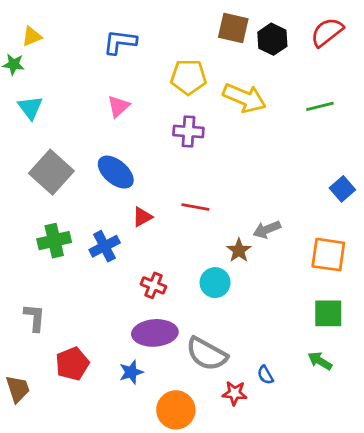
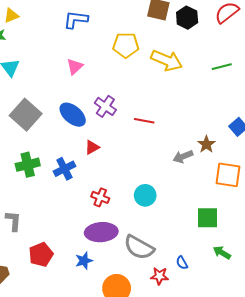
purple cross: (188, 132) -> (105, 106), moved, turned 30
red line: (195, 207) -> (144, 121), moved
brown star: (239, 250) -> (206, 144), moved
green square: (328, 313) -> (207, 218), moved

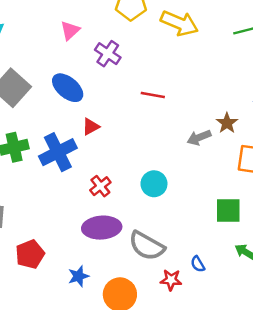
purple cross: (105, 106) -> (108, 54), moved
blue cross: (64, 169) -> (58, 152), size x1.4
red cross: (100, 197) -> (100, 186), turned 30
blue star: (84, 261) -> (79, 276), moved

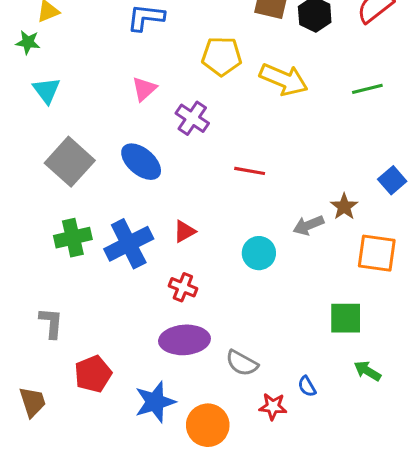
red triangle: (91, 127) -> (184, 231), moved
cyan circle: (154, 184) -> (259, 253), moved
red cross: (100, 186) -> (183, 287), turned -30
gray semicircle: (147, 246) -> (242, 363), size x0.7
blue star: (79, 276) -> (155, 402), size x1.5

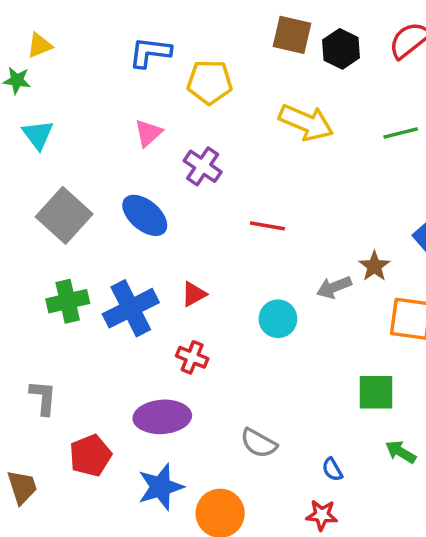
yellow pentagon: (222, 56) -> (210, 82), moved
purple ellipse: (184, 340) -> (162, 417), moved
red star: (273, 407) -> (322, 515), moved

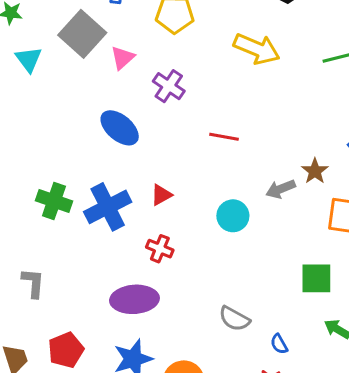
gray square: (64, 215) -> (82, 34), moved
green cross: (68, 301) -> (54, 201), turned 32
gray semicircle: (259, 443) -> (234, 319), moved
red pentagon: (90, 455) -> (66, 350), moved

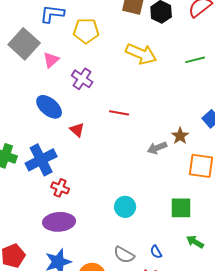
red triangle: (161, 195) -> (77, 130), moved, turned -49
cyan circle: (233, 216) -> (125, 207), moved
red cross: (160, 249) -> (60, 188), moved
gray semicircle: (234, 319) -> (124, 255), moved

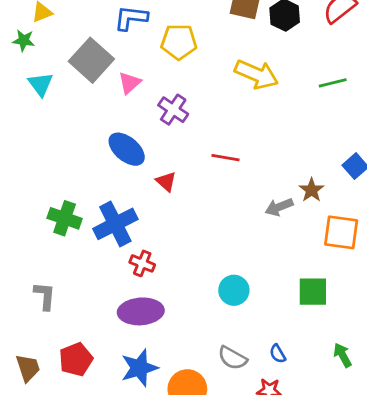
green arrow: (195, 242) -> (343, 355), moved, turned 30

